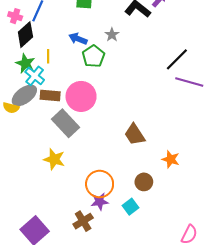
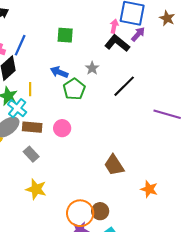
black line: (177, 59) -> (124, 86), moved
pink circle: (81, 96) -> (62, 128), size x0.6
gray rectangle: (66, 123) -> (31, 154), moved, size x0.6
brown circle: (144, 182) -> (100, 211), moved

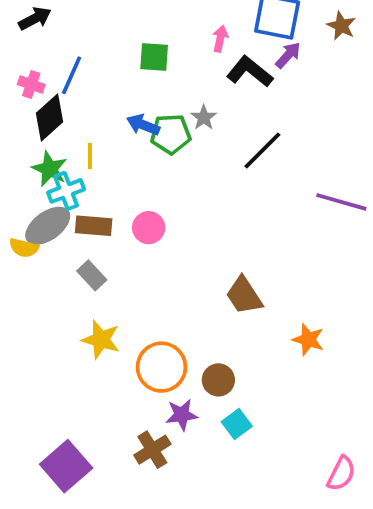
pink arrow: (114, 26) -> (220, 39), moved
green pentagon: (74, 89) -> (171, 134), moved, turned 30
cyan cross: (17, 108) -> (66, 191), turned 30
orange circle: (80, 213) -> (161, 367), moved

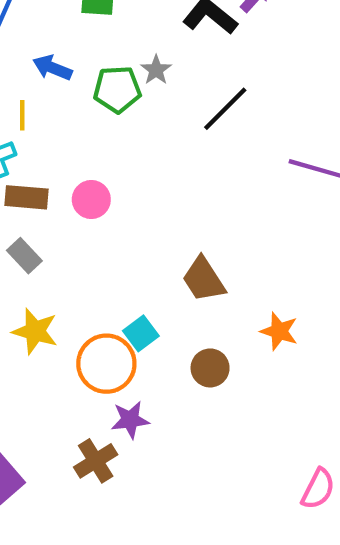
blue arrow: (143, 125) -> (52, 68), moved
brown circle: (218, 380) -> (210, 368), moved
cyan square: (237, 424) -> (141, 333), moved

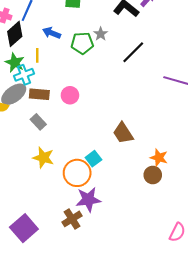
brown circle: (210, 368) -> (153, 175), moved
purple star: (130, 420) -> (88, 200), size x1.4

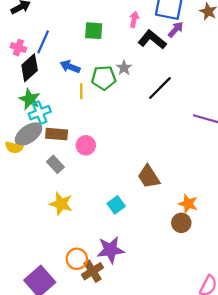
yellow line: (37, 55) -> (81, 91), moved
pink circle: (70, 95) -> (86, 145), moved
orange circle: (77, 173) -> (77, 259), moved, size x0.7

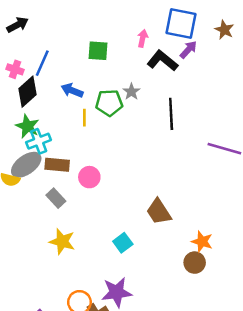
black line: (160, 88) -> (171, 114), turned -48

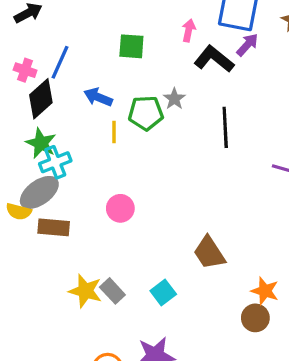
brown rectangle: (57, 165) -> (54, 227), moved
gray rectangle: (56, 198) -> (112, 291), moved

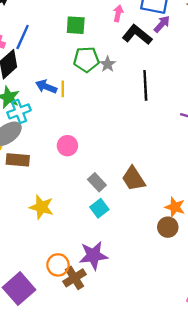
blue arrow: (98, 97) -> (46, 87), moved
green pentagon: (146, 113) -> (86, 59), moved
gray rectangle: (112, 291) -> (97, 182), moved

